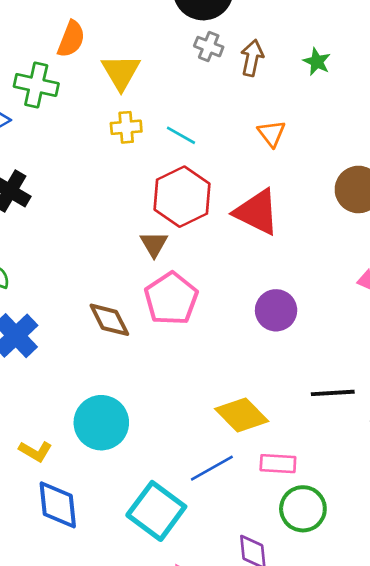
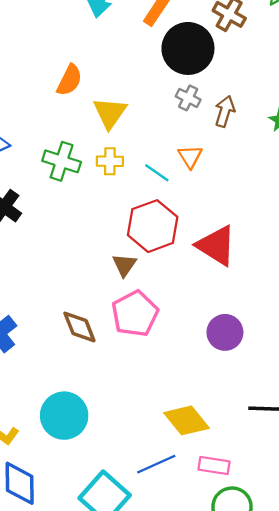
green cross: (36, 85) -> (62, 161), moved
orange triangle: (271, 133) -> (190, 157), moved

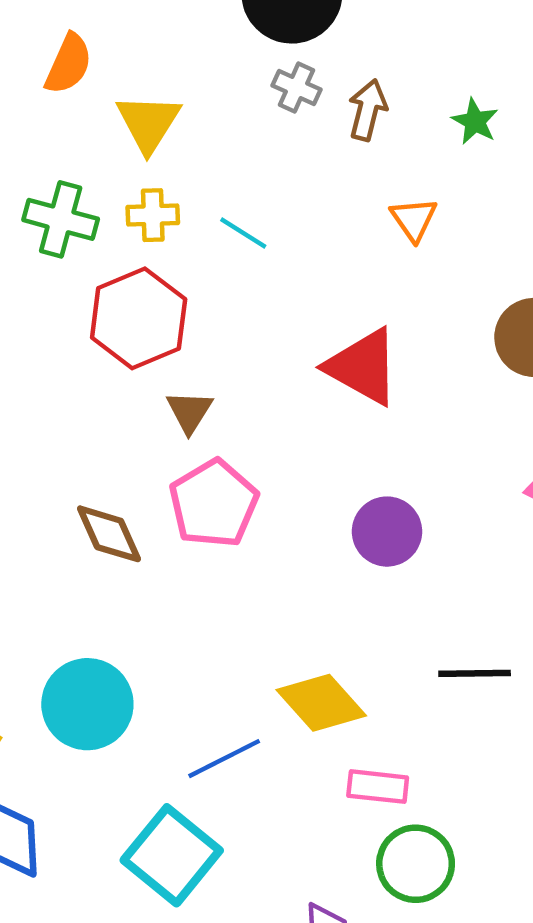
orange triangle: (190, 157) -> (414, 219), moved
red hexagon: (153, 226) -> (139, 318), moved
blue line: (156, 464) -> (224, 759), moved

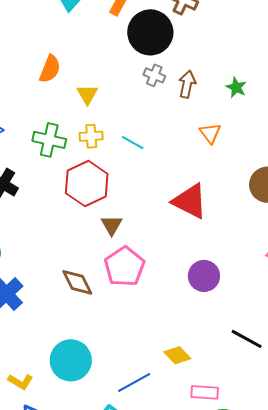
yellow triangle: (148, 123) -> (87, 94), size x0.7
black line: (475, 673) -> (247, 339), turned 32
yellow diamond: (321, 703) -> (177, 355), size x0.7

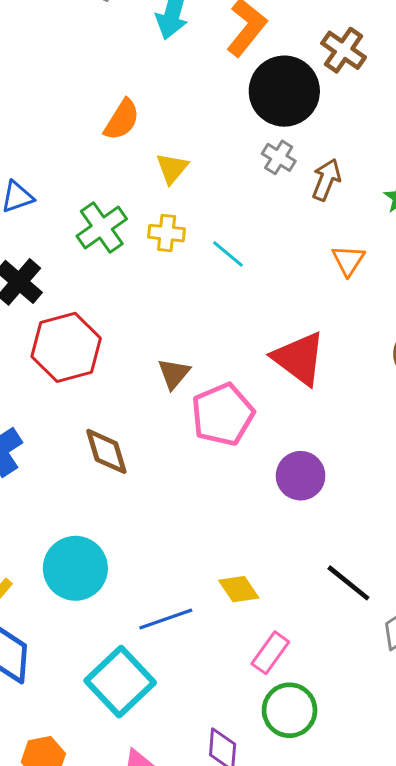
green cross: (49, 140) -> (102, 227), turned 32
red hexagon: (87, 184) -> (66, 347), moved
pink pentagon: (124, 267) -> (223, 414), moved
pink rectangle: (205, 392) -> (270, 653), turned -68

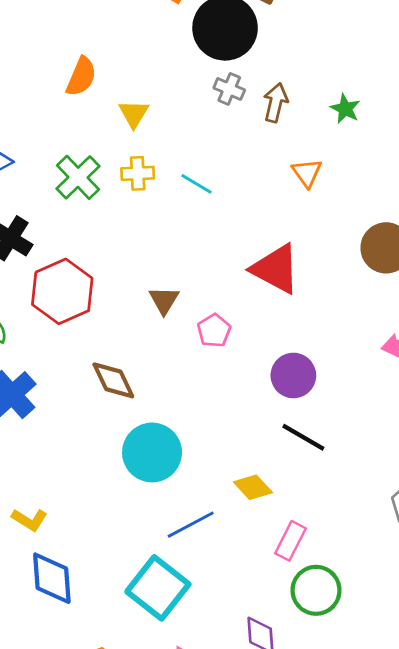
pink pentagon: (223, 414) -> (214, 331), size x0.6
cyan circle: (75, 568) -> (152, 452), moved
black line: (348, 583) -> (303, 437), moved

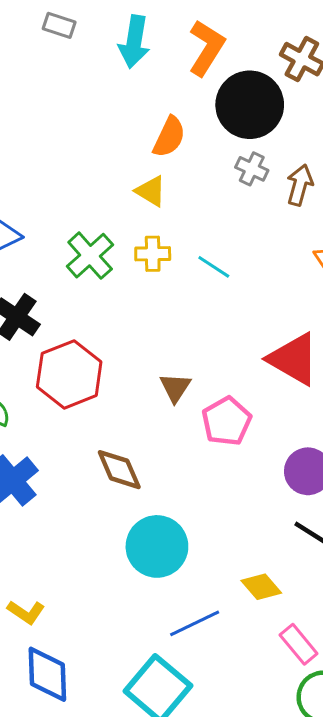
orange semicircle: (81, 77) -> (169, 137), moved
yellow triangle: (134, 114) -> (151, 191), turned -32
pink pentagon: (214, 331) -> (227, 421), size x1.4
pink rectangle: (290, 541) -> (299, 644), turned -69

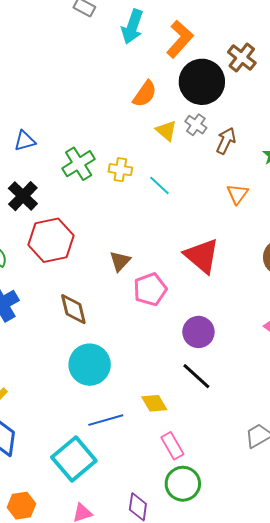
yellow triangle: (151, 191) -> (166, 131), moved

